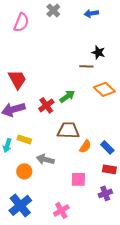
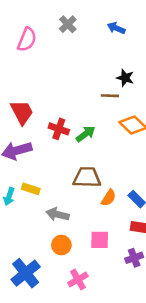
blue arrow: (91, 13) -> (116, 28), turned 32
red cross: (46, 105) -> (59, 129), moved, turned -35
orange circle: (24, 171) -> (61, 245), moved

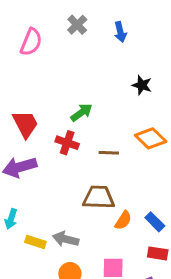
blue arrow: (116, 28) -> (120, 32), moved, turned -126
brown line: (110, 96) -> (109, 153), moved
green arrow: (86, 134) -> (81, 112), moved
yellow rectangle: (31, 189) -> (35, 242), moved

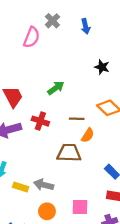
pink semicircle: (31, 42) -> (32, 37), moved
red cross: (67, 143) -> (40, 121), moved
orange semicircle: (123, 220) -> (88, 135), moved

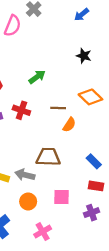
blue arrow: (86, 26) -> (82, 15), moved, turned 64
brown trapezoid: (69, 153) -> (48, 157), moved

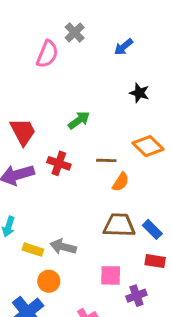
blue arrow: (82, 15) -> (124, 47), moved
brown trapezoid: (48, 157) -> (119, 225), moved
orange circle: (28, 201) -> (49, 281), moved
purple cross: (92, 213) -> (136, 296), moved

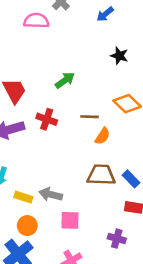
pink semicircle: (47, 54) -> (36, 21), turned -110
pink square: (111, 275) -> (70, 220), moved
orange circle: (49, 281) -> (27, 226), moved
purple cross: (136, 296) -> (117, 239), turned 36

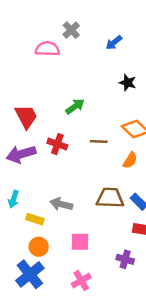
orange semicircle: (102, 136) -> (130, 160), moved
gray arrow: (51, 194) -> (61, 204), moved

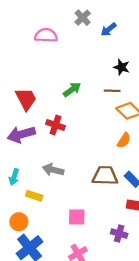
gray cross: (71, 30) -> (83, 18), moved
brown line: (99, 142) -> (112, 91), moved
gray arrow: (61, 204) -> (53, 170), moved
orange circle: (39, 247) -> (19, 222), moved

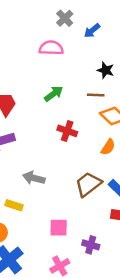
pink semicircle: (46, 35) -> (51, 48), moved
red cross: (55, 125) -> (67, 131), moved
brown trapezoid: (105, 176) -> (88, 184), turned -40
purple cross: (119, 234) -> (91, 245), moved

